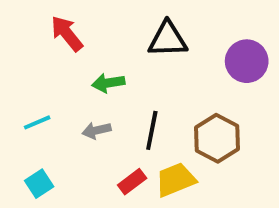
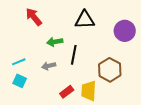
black line: (152, 130) -> (74, 55), moved
yellow trapezoid: (176, 180) -> (89, 91), turned -65
cyan square: (39, 184) -> (20, 81), moved, turned -32

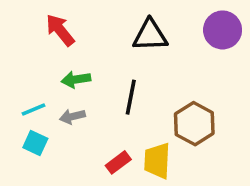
purple circle: (125, 31) -> (223, 30), moved
green arrow: (55, 42) -> (76, 79), moved
gray arrow: (49, 66) -> (72, 117), moved

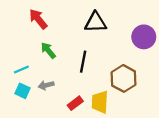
purple circle: (223, 30) -> (144, 37), moved
green arrow: (76, 79) -> (48, 50), turned 60
gray arrow: (72, 117) -> (46, 85), moved

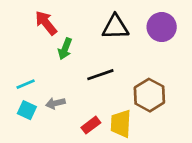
purple circle: (144, 37) -> (162, 27), moved
green arrow: (48, 50) -> (65, 49), moved, turned -120
black line: (83, 62) -> (100, 75), turned 60

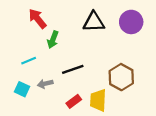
black line: (100, 75) -> (73, 69), moved
cyan line: (26, 84) -> (29, 61), moved

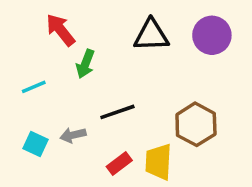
cyan line: (29, 61) -> (34, 87), moved

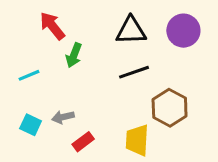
black line: (117, 112) -> (134, 72), moved
red rectangle: (119, 164) -> (83, 142), moved

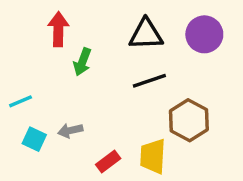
red arrow: (52, 26) -> (58, 29), turned 40
cyan line: (29, 75) -> (21, 101), moved
red rectangle: (83, 142) -> (108, 161), moved

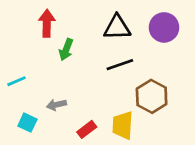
cyan square: (34, 139) -> (27, 123), moved

